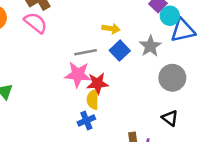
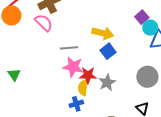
yellow arrow: (111, 29) -> (103, 33), size x1.5
gray star: (150, 46) -> (107, 82), moved
gray line: (86, 52) -> (69, 48), moved

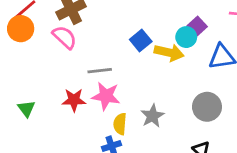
cyan circle: (150, 28) -> (186, 37), moved
yellow arrow: (103, 33) -> (169, 53), moved
blue square: (108, 51) -> (141, 41), moved
red star: (88, 75) -> (74, 100), moved

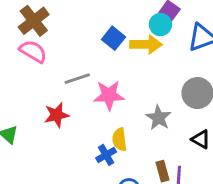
pink star: (106, 96) -> (109, 95), moved
gray star: (152, 116) -> (159, 118), moved
yellow semicircle: (120, 124) -> (119, 139), moved

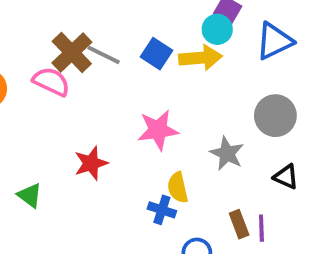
brown cross: (34, 21) -> (72, 52), moved
gray line: (77, 79) -> (104, 55), moved, turned 50
blue cross: (106, 155) -> (162, 210), turned -36

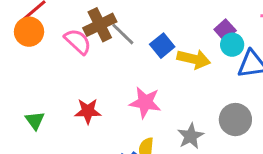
cyan circle: (217, 29) -> (232, 45), moved

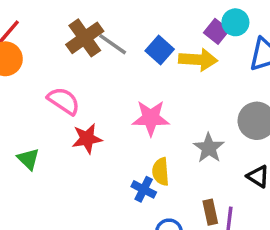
purple square: (225, 30) -> (217, 31), moved
pink semicircle: (78, 41) -> (64, 101), moved
cyan circle: (232, 45) -> (235, 22), moved

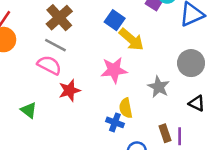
gray line: (113, 44) -> (55, 45), moved
yellow arrow: (198, 60) -> (131, 39), moved, turned 44

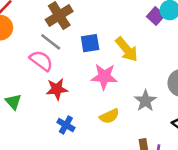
blue square: (115, 20) -> (90, 43), moved, turned 36
yellow semicircle: (126, 108) -> (109, 116), turned -114
blue cross: (115, 122) -> (66, 125), moved

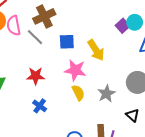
pink semicircle: (41, 61) -> (14, 26), moved, turned -144
yellow semicircle: (109, 116) -> (78, 93), moved, turned -98

